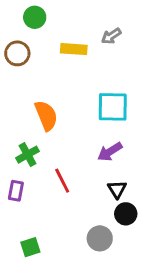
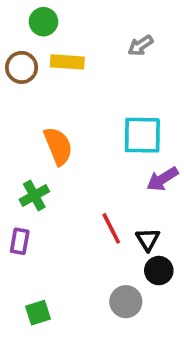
yellow rectangle: (74, 49) -> (67, 62), moved
purple arrow: (110, 152) -> (162, 179), moved
red line: (62, 181) -> (111, 228), moved

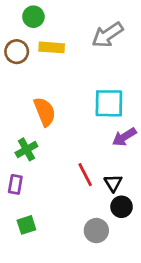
gray arrow: (140, 45) -> (108, 35), size x1.6
green square: (38, 313) -> (26, 225), moved

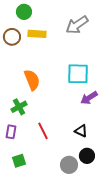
red line: (85, 175) -> (43, 131), moved
black triangle: (113, 183) -> (81, 131), turned -32
black circle: (122, 207) -> (87, 156), moved

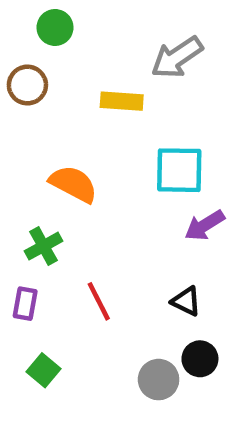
yellow rectangle: (37, 34) -> (122, 101), moved
orange semicircle: (32, 80) -> (73, 184), turned -40
green square: (19, 161) -> (44, 370), turned -32

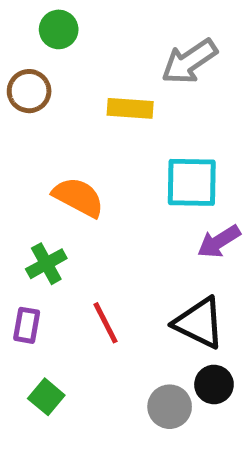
black triangle: (186, 301) -> (199, 323), size x1.6

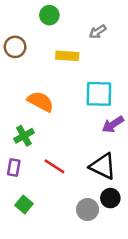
green circle: (59, 29) -> (49, 15), moved
gray arrow: (189, 62) -> (98, 32), size x0.6
red line: (105, 323) -> (54, 166), turned -30

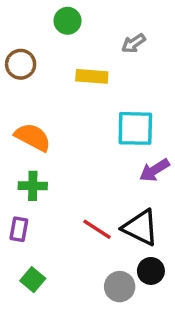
orange semicircle: (40, 102) -> (33, 137), moved
green cross: (24, 136) -> (33, 186), turned 30
red line: (54, 166) -> (97, 229), moved

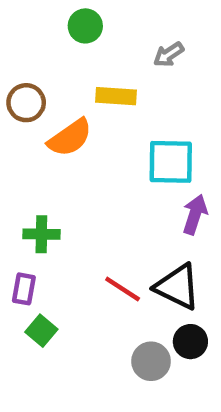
brown circle: (21, 64) -> (26, 103), moved
orange semicircle: (33, 137) -> (70, 138), moved, turned 117
purple arrow: (154, 170) -> (195, 214), turned 140
green square: (33, 280) -> (41, 331), moved

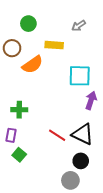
green circle: (85, 26) -> (28, 24), moved
black circle: (190, 342) -> (81, 161), moved
gray circle: (151, 361) -> (70, 180), moved

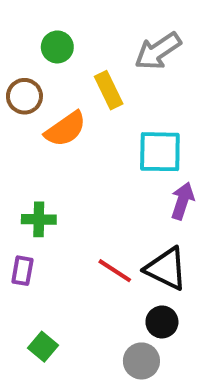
gray arrow: (79, 26) -> (158, 51), size x1.6
yellow rectangle: (54, 45) -> (109, 90), turned 60
green square: (19, 155) -> (43, 347), moved

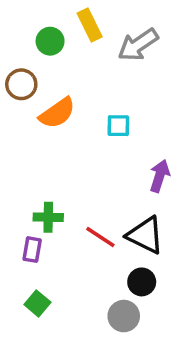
yellow rectangle: (109, 90) -> (90, 25), moved
cyan square: (160, 152) -> (118, 126), moved, size x0.6
green cross: (39, 219) -> (48, 217), moved
purple rectangle: (22, 271) -> (32, 250), moved

